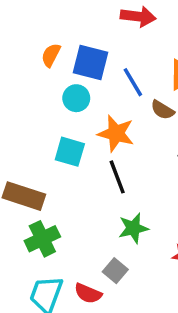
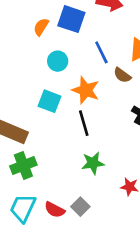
blue square: (90, 62) -> (71, 19), moved
gray square: (115, 271) -> (80, 207), moved

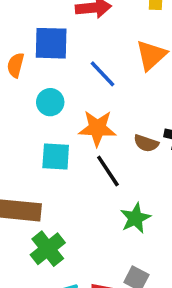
brown semicircle: (122, 75) -> (146, 143), moved

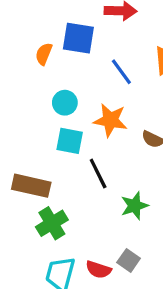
cyan circle: (50, 102) -> (65, 103), moved
black line: (108, 171) -> (98, 173), moved

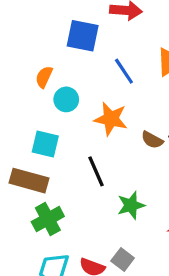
orange semicircle: (44, 54) -> (44, 77), moved
cyan square: (70, 141) -> (45, 144), moved

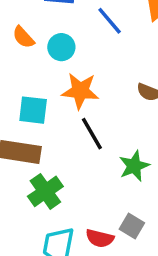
orange semicircle: (44, 77) -> (23, 37), turned -60
cyan circle: (66, 99) -> (61, 47), moved
orange star: (111, 119) -> (80, 91), moved

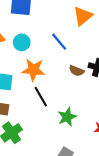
blue line: (110, 21) -> (59, 42), moved

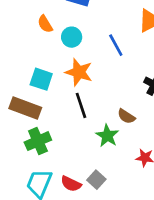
brown semicircle: (77, 71) -> (126, 116), moved
green star: (67, 117) -> (107, 136), turned -30

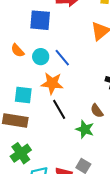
blue line: (116, 45) -> (62, 58), moved
brown semicircle: (126, 116) -> (97, 111), turned 32
green cross: (38, 141) -> (21, 153), moved

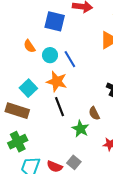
cyan square: (23, 95) -> (28, 88), turned 30

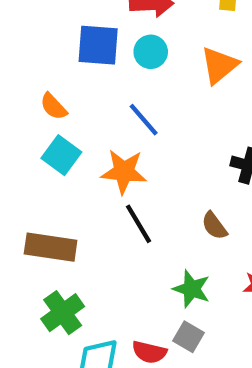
cyan circle: (50, 55) -> (151, 52), moved
cyan square: (28, 88) -> (61, 155), moved
green star: (80, 129) -> (192, 289), moved

